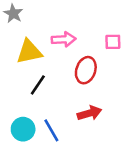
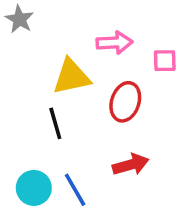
pink arrow: (64, 39) -> (115, 43), moved
yellow triangle: (29, 52) -> (71, 77), moved
black line: (38, 85) -> (55, 123), turned -50

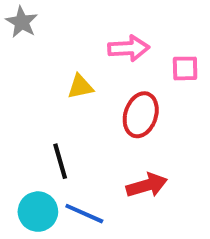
yellow triangle: (71, 77) -> (80, 87), size x0.6
black line: (55, 123) -> (60, 161), moved
blue line: (75, 190) -> (84, 214), turned -36

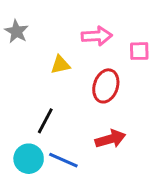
gray star: (22, 22) -> (16, 31), moved
black line: (60, 161) -> (45, 121), turned 44

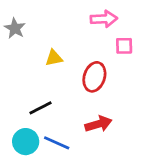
pink arrow: (97, 36) -> (104, 19), moved
black line: (45, 121) -> (40, 108), turned 35

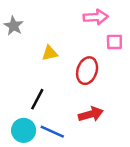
black line: (40, 108) -> (37, 99), turned -35

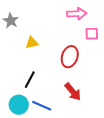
yellow triangle: (50, 53) -> (32, 43), moved
red arrow: (91, 114) -> (73, 92), turned 66

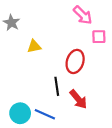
pink arrow: (77, 14) -> (83, 15), turned 48
black line: (30, 80) -> (57, 86), moved, turned -36

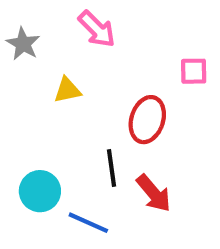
pink arrow: (83, 15) -> (97, 29), moved
cyan circle: (20, 113) -> (40, 191), moved

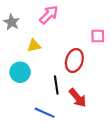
pink arrow: (97, 29) -> (49, 15), turned -90
cyan circle: (40, 191) -> (20, 72), moved

